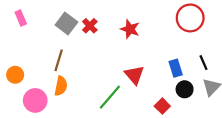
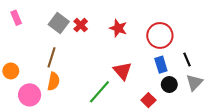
red circle: (190, 18) -> (160, 35), moved

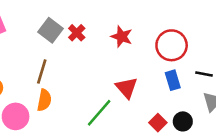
black line: (187, 59) -> (204, 74), turned -56
black circle: (169, 84) -> (183, 121), moved

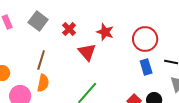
gray square: (50, 30) -> (38, 21), moved
red triangle: (127, 88) -> (87, 52), moved

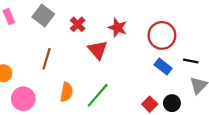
blue rectangle: (146, 67) -> (163, 67), turned -35
orange semicircle: (43, 83) -> (67, 92), moved

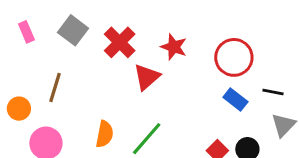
red cross: (78, 24) -> (120, 42), size x1.5
red triangle: (98, 50) -> (147, 77), turned 30
brown line: (47, 59) -> (55, 87), moved

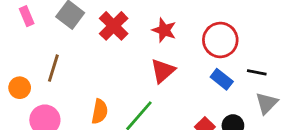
red triangle: (147, 77) -> (163, 71), moved

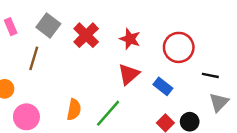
brown line: (53, 68) -> (34, 58), moved
blue rectangle: (222, 79) -> (163, 86), moved

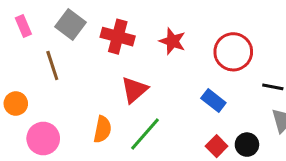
red cross: (86, 35) -> (118, 37), turned -30
brown line: (34, 58) -> (52, 66), turned -35
red triangle: (129, 74) -> (134, 90), moved

